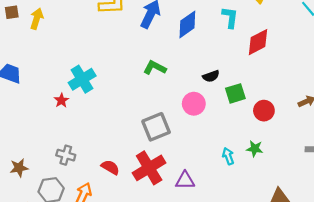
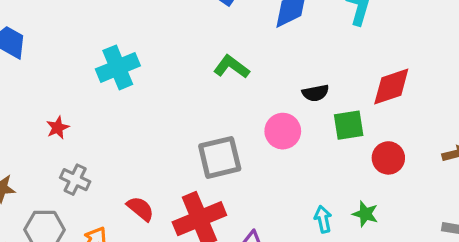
red diamond: (258, 42) -> (391, 86), moved
red star: (61, 100) -> (58, 128), moved

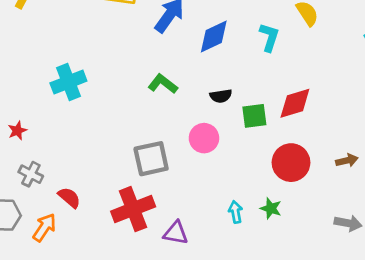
black semicircle: (315, 93) -> (221, 96), moved
green square: (349, 125) -> (254, 116), moved
red circle: (388, 158) -> (291, 163), size x1.4
red semicircle: (140, 209) -> (69, 198), moved

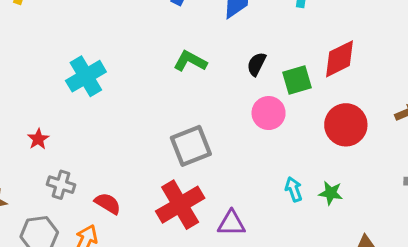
black semicircle: (221, 96) -> (256, 64), turned 135
pink circle: (204, 138) -> (269, 113), moved
green star: (271, 208) -> (331, 193), moved

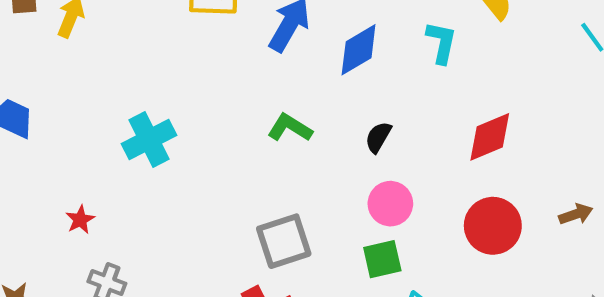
green square: (297, 80) -> (382, 259), moved

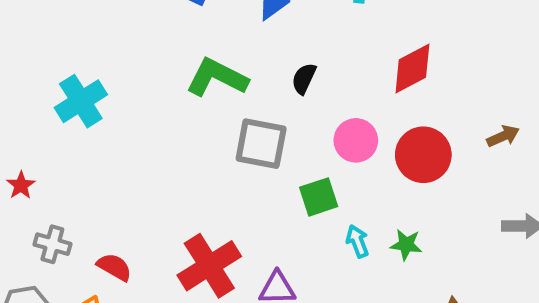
green L-shape: (290, 128) -> (217, 77), size x1.4
pink circle: (390, 204) -> (356, 140), moved
gray square: (284, 241) -> (261, 144), moved, turned 34

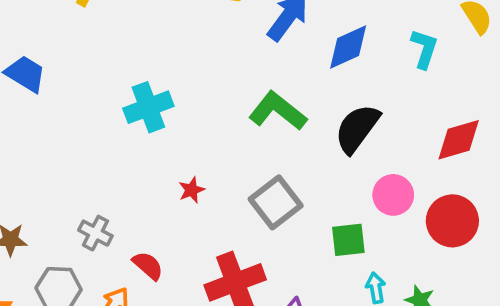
black semicircle: (304, 79) -> (357, 129), size x1.8
gray square: (261, 144) -> (276, 202), moved, turned 30
red star: (21, 185) -> (192, 190), moved

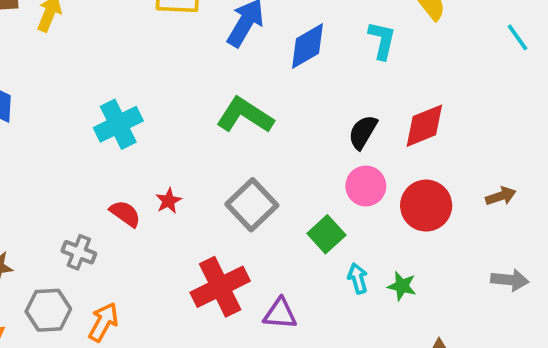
black semicircle: (357, 129) -> (363, 132), moved, size x0.7
green square: (348, 240) -> (326, 234), turned -30
red semicircle: (148, 266) -> (125, 214), moved

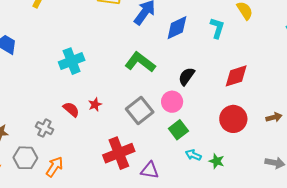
black semicircle: (363, 132) -> (187, 76), moved
pink circle: (366, 186) -> (172, 102), moved
cyan arrow: (358, 278) -> (193, 155), turned -56

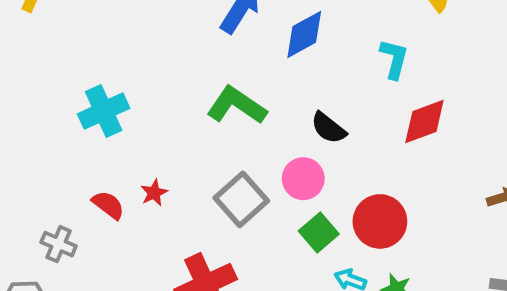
cyan L-shape: (217, 28) -> (394, 59), moved
black semicircle: (187, 76) -> (328, 128), turned -84
red circle: (233, 119) -> (380, 221), moved

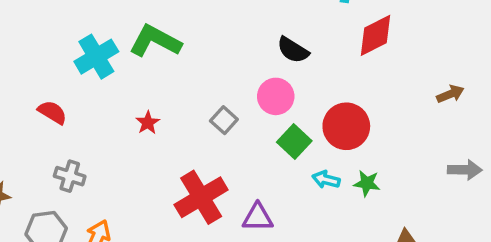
green L-shape: (237, 105) -> (155, 41), moved
gray square: (241, 199) -> (224, 120), size x0.6
red semicircle: (108, 205) -> (52, 112), moved

